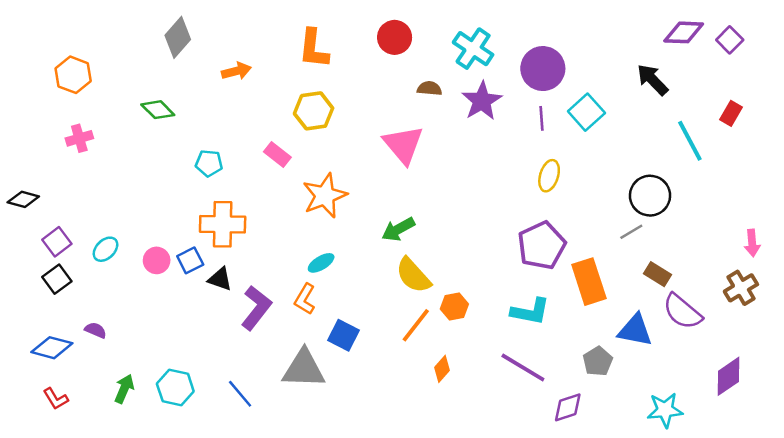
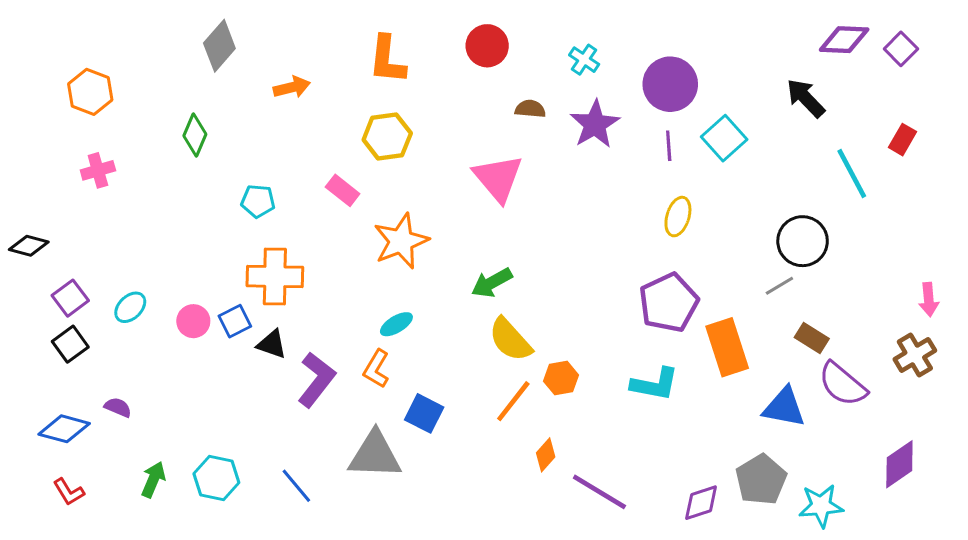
cyan cross: (473, 49) -> (584, 60), size x0.6
green diamond: (158, 110) -> (195, 135), turned 68
gray pentagon: (598, 361) -> (761, 480), moved, size x1.4
purple line: (523, 368) -> (599, 492), moved

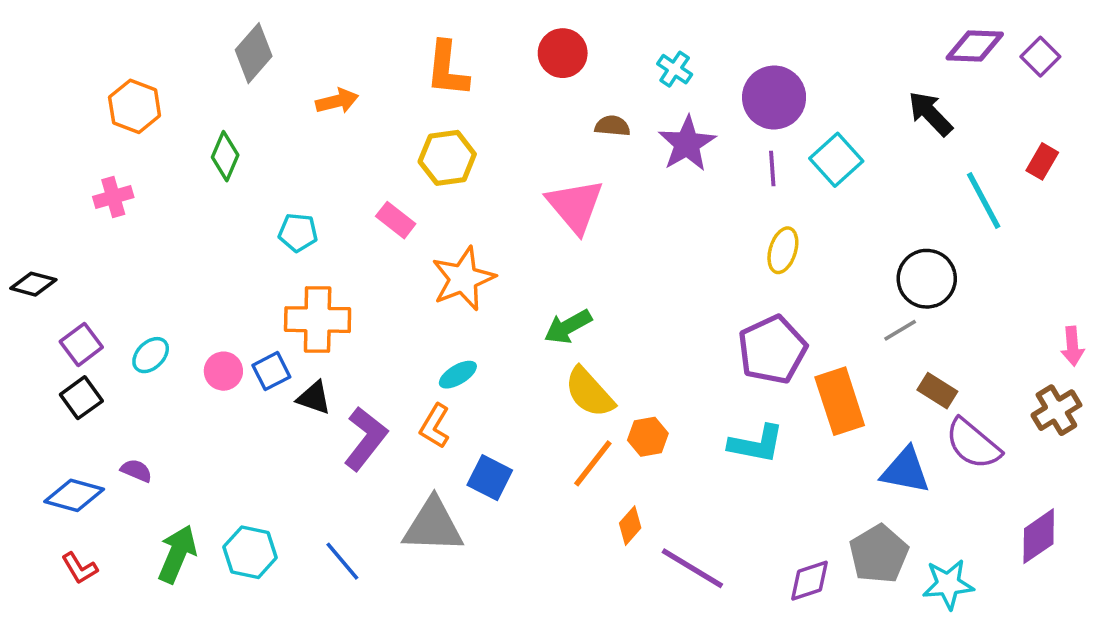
orange hexagon: (90, 92) -> (135, 106), moved
green arrow: (153, 480) -> (177, 554), size x1.4

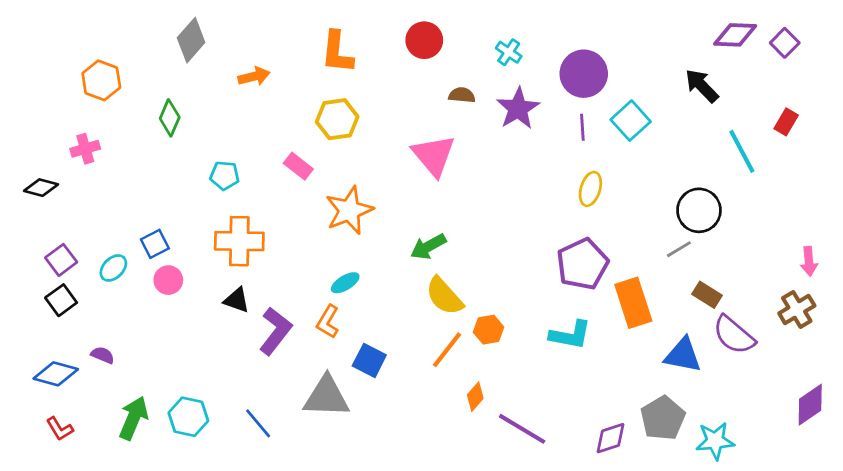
black diamond: (33, 284) -> (41, 188), moved
blue square: (271, 371) -> (155, 244), moved
purple diamond: (1039, 536) -> (810, 405), moved

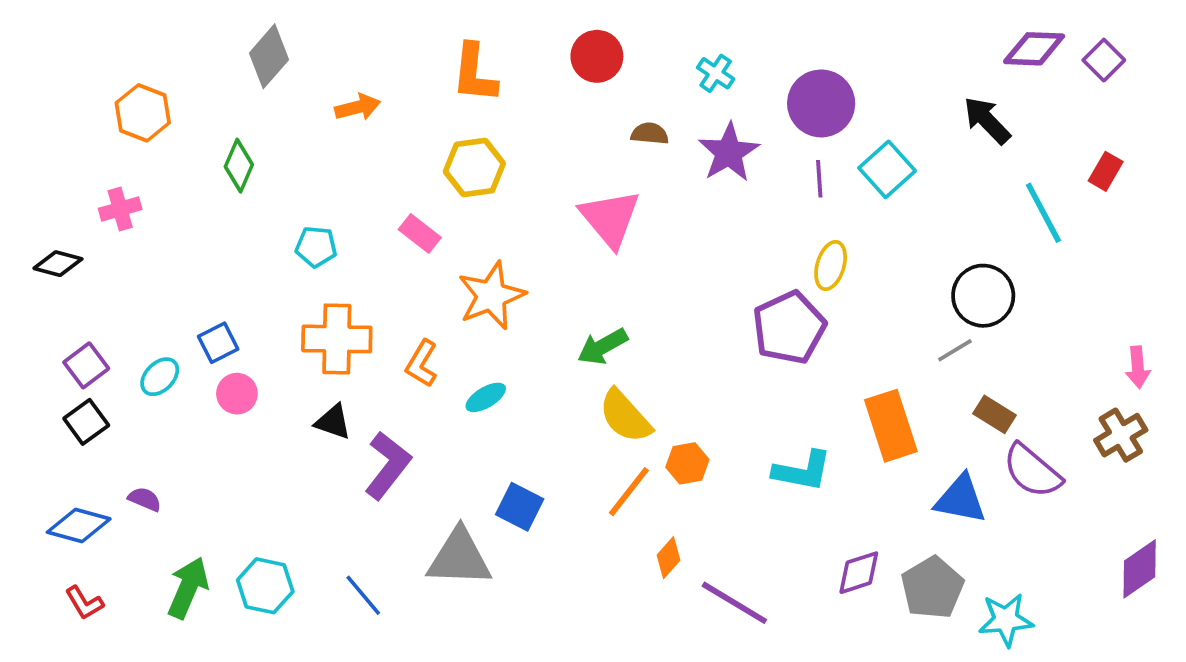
purple pentagon: (582, 264) -> (789, 328), moved
orange L-shape: (328, 322) -> (422, 363), moved
purple diamond: (611, 438) -> (859, 573), moved

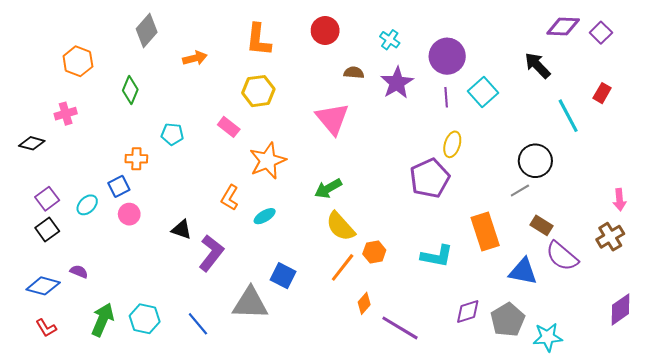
orange cross: (337, 339) -> (136, 159), moved, size x0.6

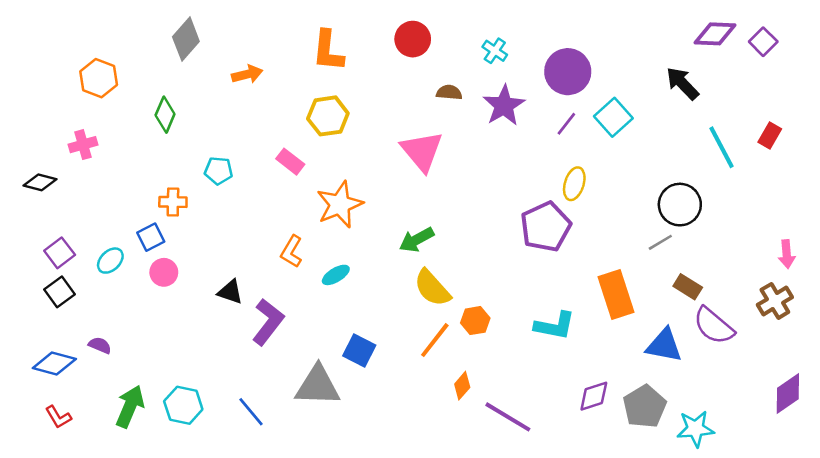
red rectangle: (602, 93) -> (770, 135), moved
purple line: (446, 97) -> (566, 124), turned 42

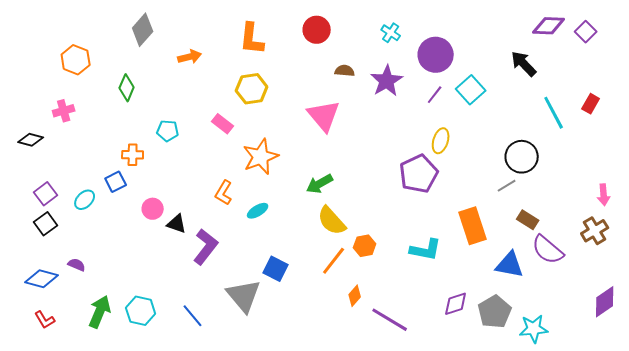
cyan cross: (495, 51) -> (391, 33), moved
pink circle: (164, 272) -> (153, 209), moved
gray triangle: (318, 386) -> (244, 296), turned 48

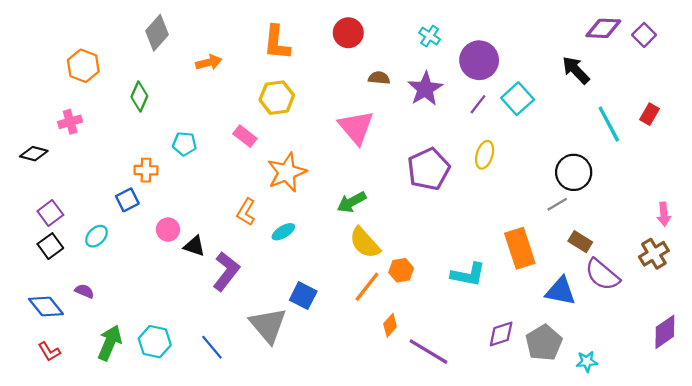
purple pentagon: (419, 174) -> (429, 169), moved
cyan ellipse: (85, 200) -> (97, 236), moved
blue diamond: (42, 279) -> (46, 307), turned 36
cyan star: (534, 329) -> (587, 361), size x0.7

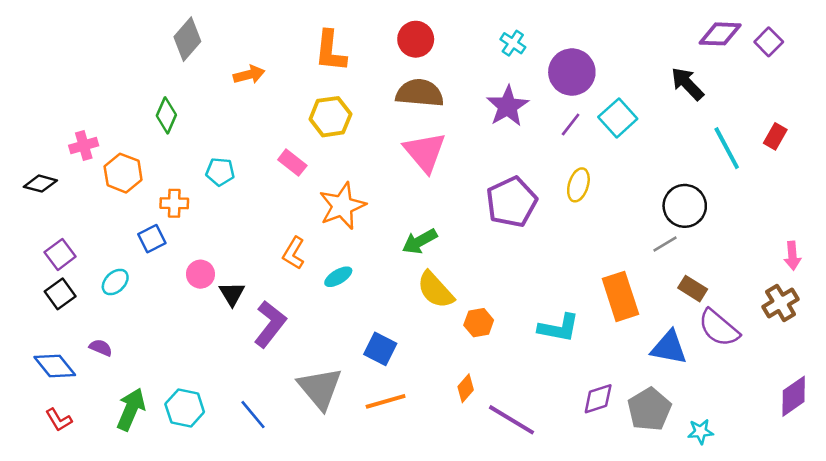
orange hexagon: (83, 66) -> (123, 173), moved
brown semicircle: (379, 78) -> (420, 93), moved, size x1.8
black triangle: (194, 246) -> (232, 294), turned 40
orange line: (367, 287) -> (386, 401), moved, turned 36
blue square: (303, 296) -> (380, 349), moved

